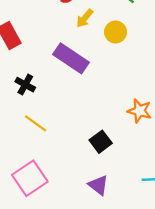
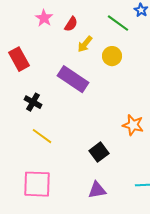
pink square: (30, 178) -> (37, 184), turned 36
purple triangle: (98, 185) -> (97, 190), turned -48

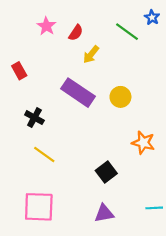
yellow circle: (112, 56) -> (120, 97), moved
red rectangle: (19, 59) -> (19, 71), size x0.7

